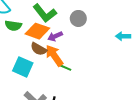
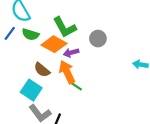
brown semicircle: (39, 49) -> (42, 70), moved
cyan square: (23, 67) -> (31, 90), moved

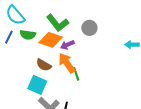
green line: (75, 86) -> (76, 74), turned 48

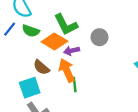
cyan square: (37, 85) -> (30, 88), turned 36

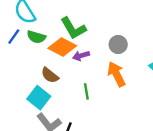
gray circle: (99, 37) -> (118, 44), moved
orange arrow: (67, 70) -> (116, 74), moved
cyan square: (30, 88) -> (39, 98), turned -30

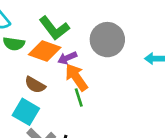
gray circle: (118, 44) -> (107, 40), size x1.6
orange arrow: (116, 74) -> (76, 77), moved

